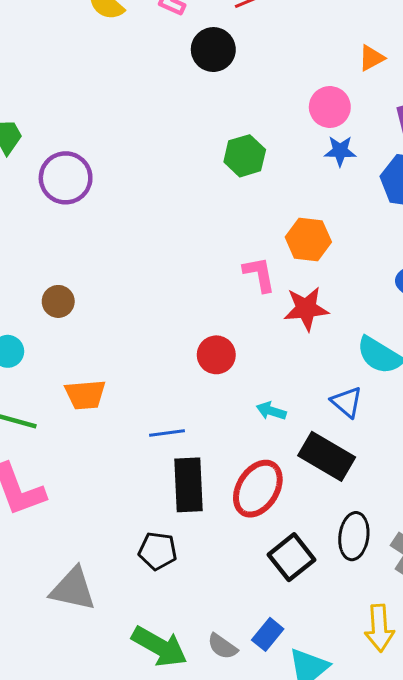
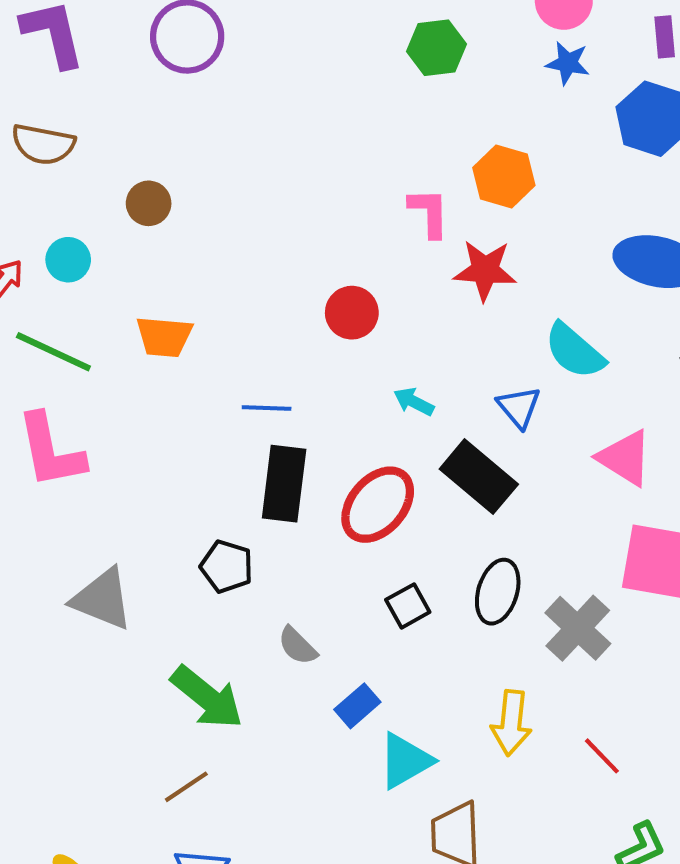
black square: (292, 557) -> (408, 606), size x0.7
gray semicircle: (222, 646) -> (297, 646), moved

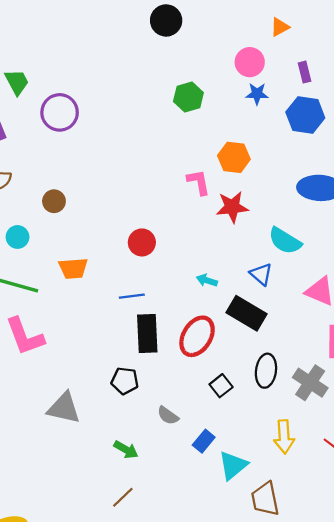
red circle: (352, 313) -> (142, 242), moved
green arrow: (207, 697) -> (126, 450), size x0.6

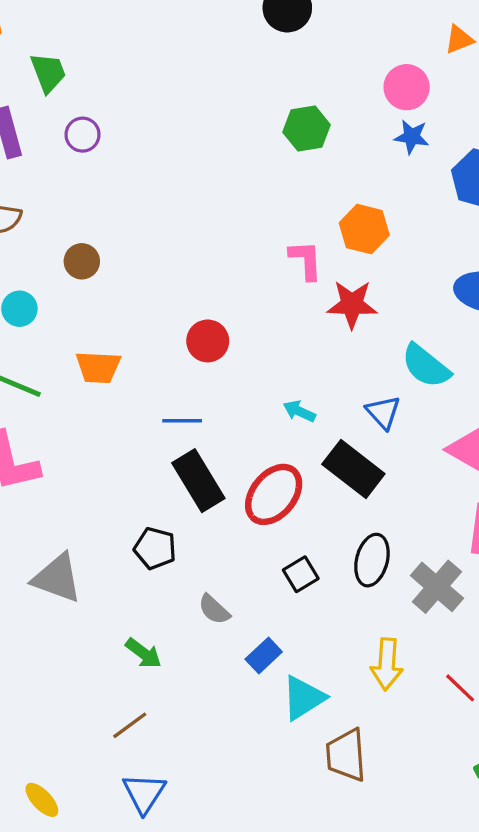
purple circle: (60, 112) -> (83, 135), moved, size x0.6
black rectangle: (147, 333) -> (198, 481), turned -36

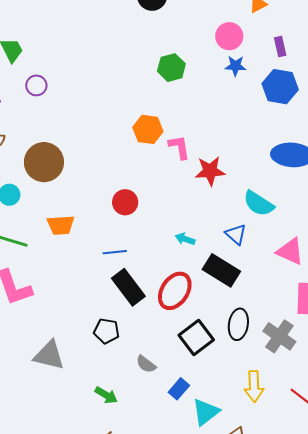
orange hexagon: (364, 229) -> (148, 129), moved
brown circle: (82, 261) -> (44, 162), size x1.8
black square: (301, 574) -> (196, 337), size x1.6

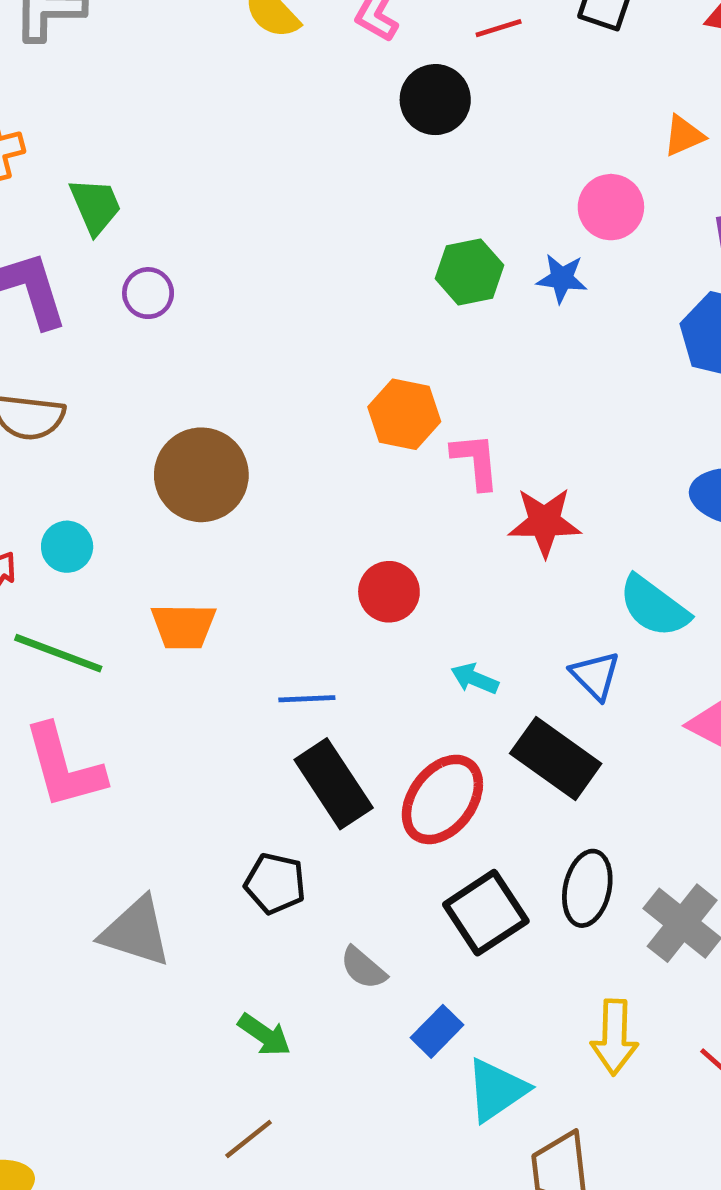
blue star: (235, 66) -> (562, 278), moved
brown circle: (44, 162) -> (201, 475), moved
red circle: (125, 202) -> (389, 592), moved

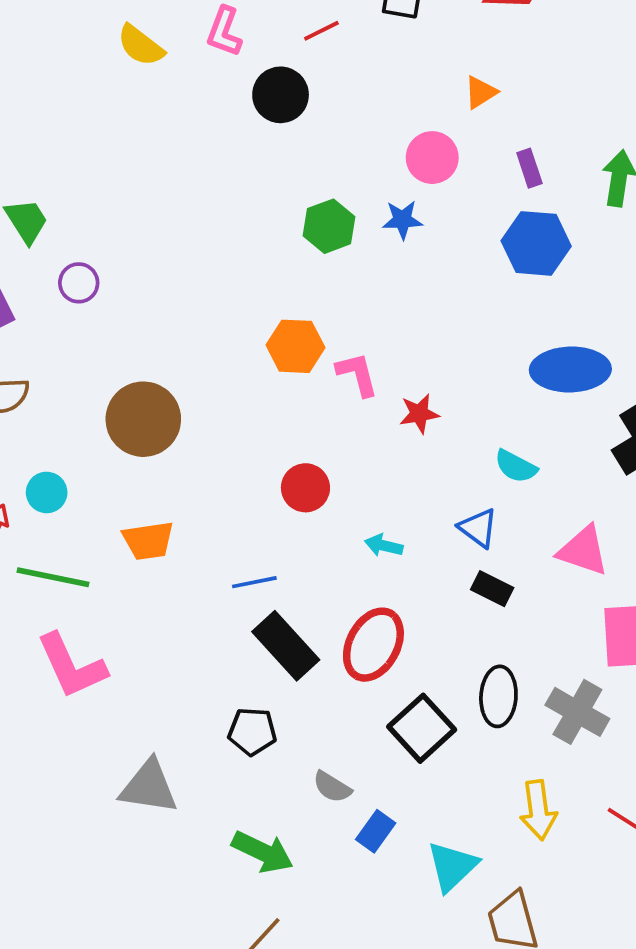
red star: (545, 522) -> (419, 414), size x0.7
cyan semicircle: (654, 606) -> (516, 466), size x0.7
black rectangle: (556, 758) -> (492, 589), moved, size x0.6
blue rectangle: (437, 1031) -> (376, 831), moved
green arrow: (264, 1035) -> (263, 852), size x1.4

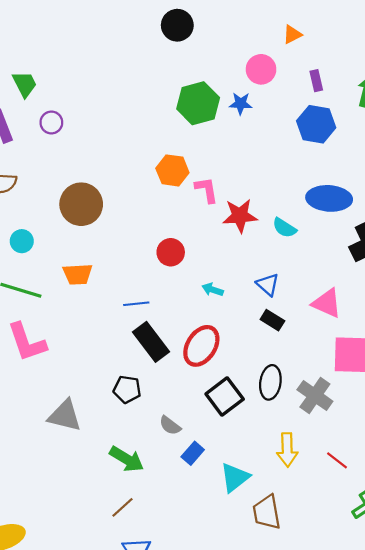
green hexagon: (329, 226) -> (198, 103), size x1.4
red star: (419, 414) -> (240, 216), size x1.5
cyan semicircle: (516, 466) -> (284, 228), moved

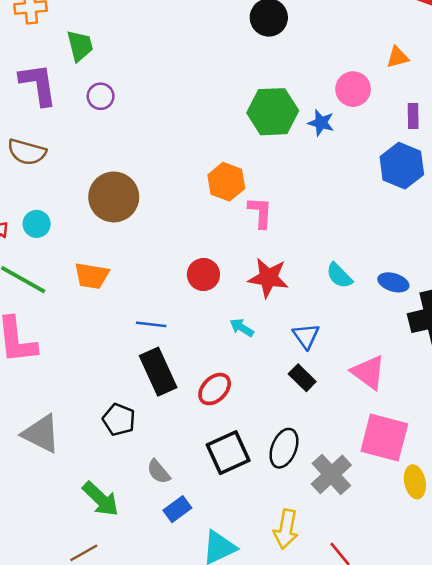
blue ellipse: (329, 198) -> (393, 282), moved, size x0.6
red star: (240, 216) -> (268, 278), moved
red ellipse: (201, 346) -> (215, 389), size x0.7

